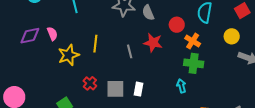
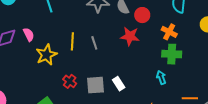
red circle: (177, 25) -> (142, 15), moved
gray line: (130, 51) -> (94, 43), moved
white rectangle: (139, 89) -> (119, 84), turned -40

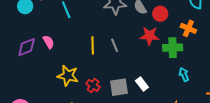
green cross: (172, 54) -> (173, 48), moved
yellow star: (46, 55) -> (68, 76), moved, turned -30

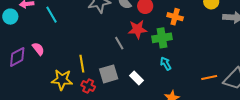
yellow line: (93, 45) -> (82, 64), moved
gray line: (115, 45) -> (119, 43), moved
cyan arrow: (184, 74) -> (166, 64), moved
gray square: (119, 87) -> (109, 74), moved

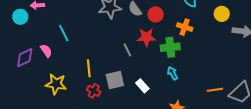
cyan line: (51, 15) -> (64, 33), moved
yellow star: (62, 80) -> (56, 84), moved

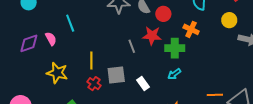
cyan arrow: (173, 73) -> (174, 74), turned -104

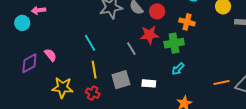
cyan line: (70, 23) -> (90, 43), moved
white rectangle: (143, 83) -> (149, 83), turned -40
red cross: (94, 84) -> (93, 93), moved

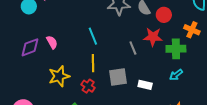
yellow star: (62, 88) -> (59, 76), turned -30

